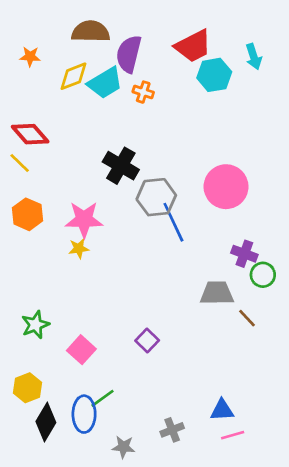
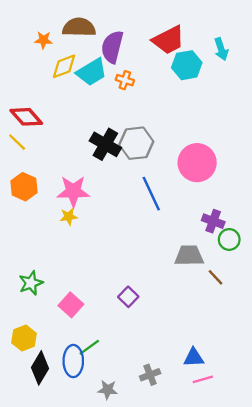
orange star: (30, 57) -> (43, 40), moved
gray hexagon: (156, 197) -> (136, 143), moved

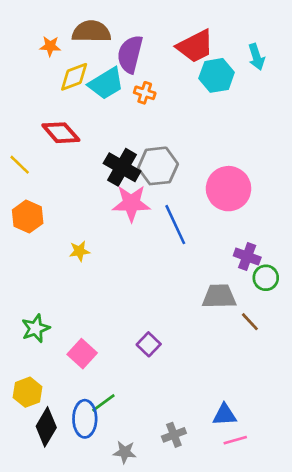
red diamond: (26, 117) -> (61, 133), moved
pink star: (73, 191) -> (131, 203), moved

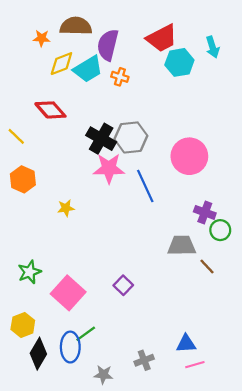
pink square: (82, 354) -> (68, 293), size x1.4

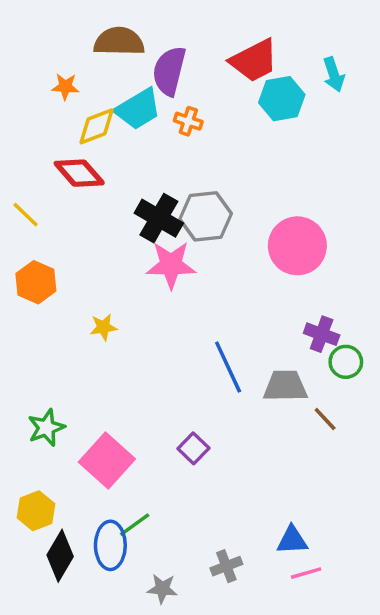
orange star: (42, 38) -> (65, 87), moved
yellow diamond: (61, 64) -> (97, 126), moved
blue line: (145, 186) -> (228, 367), moved

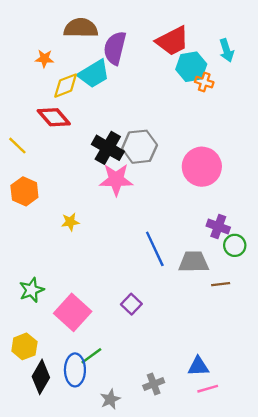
orange cross: (188, 121) -> (204, 82), moved
brown line: (325, 419) -> (221, 284), turned -54
gray star: (162, 589) -> (110, 399), turned -30

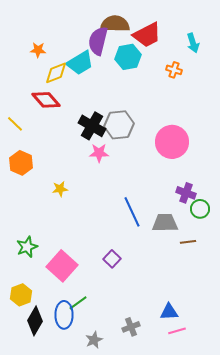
brown semicircle: (81, 28) -> (115, 24), moved
cyan hexagon: (191, 67) -> (128, 57), moved
pink star: (116, 180) -> (99, 153), size x0.7

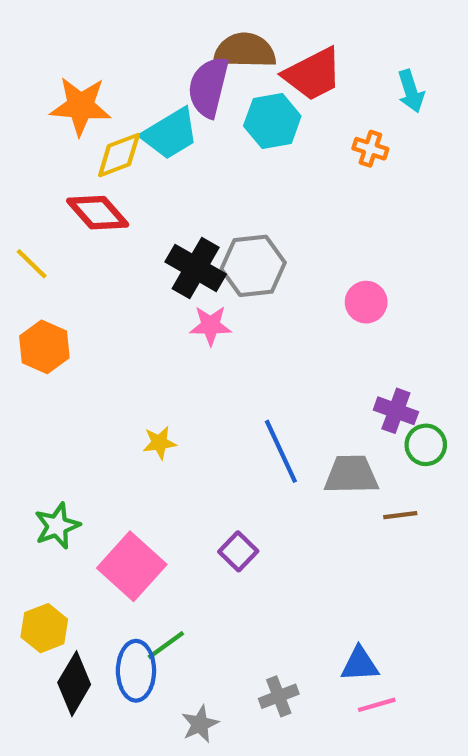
orange star: (38, 50) -> (81, 106), size x1.8
pink circle: (172, 142) -> (366, 302), size x0.6
yellow star: (60, 189) -> (159, 443), moved

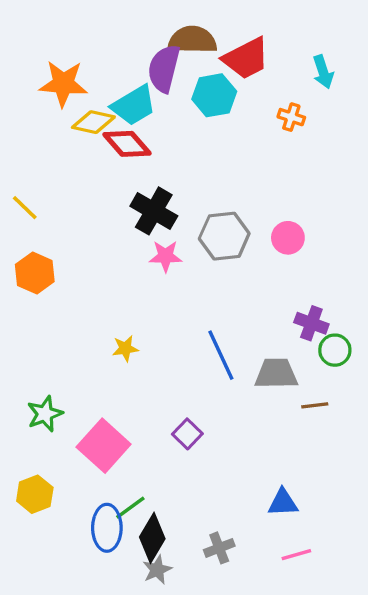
yellow diamond: (119, 155) -> (93, 122), turned 33
red diamond: (98, 213) -> (127, 144), moved
gray hexagon: (253, 266) -> (224, 236), moved
blue triangle: (360, 664) -> (283, 503), moved
black diamond: (74, 684) -> (152, 538), moved

